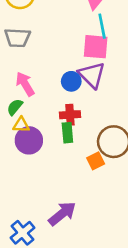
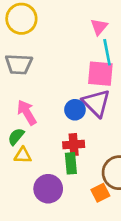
purple circle: (29, 140) -> (48, 189), moved

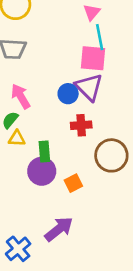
red cross: (74, 145) -> (81, 125), moved
green rectangle: (71, 163) -> (44, 152), moved
orange square: (100, 193) -> (73, 183), moved

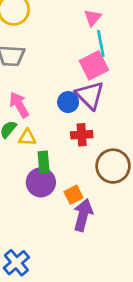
pink square: (93, 58) -> (94, 65), turned -32
yellow triangle: (17, 138) -> (27, 137), moved
purple arrow: (59, 229) -> (83, 215), moved, turned -36

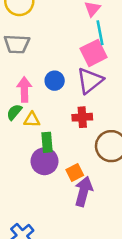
purple triangle: (90, 95) -> (90, 81), turned 36
blue circle: (68, 102) -> (55, 81), moved
pink arrow: (19, 105) -> (24, 89), turned 30

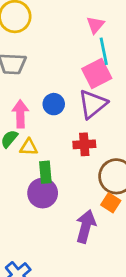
orange square: (75, 173) -> (111, 203), moved, turned -30

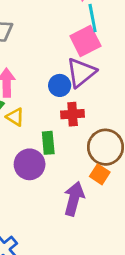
blue circle: (54, 104) -> (60, 85), moved
yellow triangle: (29, 147) -> (15, 117), turned 30
green rectangle: (45, 172) -> (48, 143), moved

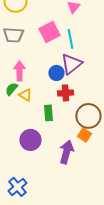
cyan line: (93, 18) -> (70, 39), moved
pink square: (85, 41) -> (49, 32), moved
purple circle: (30, 164) -> (30, 140), moved

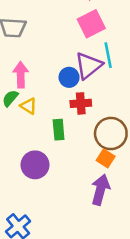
pink square: (49, 32) -> (91, 24), moved
cyan line: (70, 39) -> (108, 55), moved
purple arrow: (66, 152) -> (100, 190), moved

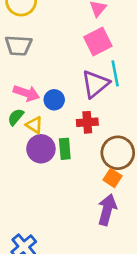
pink arrow: (21, 75) -> (26, 93), turned 110
blue circle: (69, 77) -> (54, 100), moved
purple circle: (35, 165) -> (41, 149), moved

